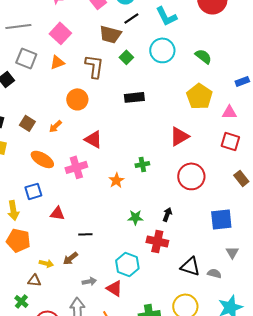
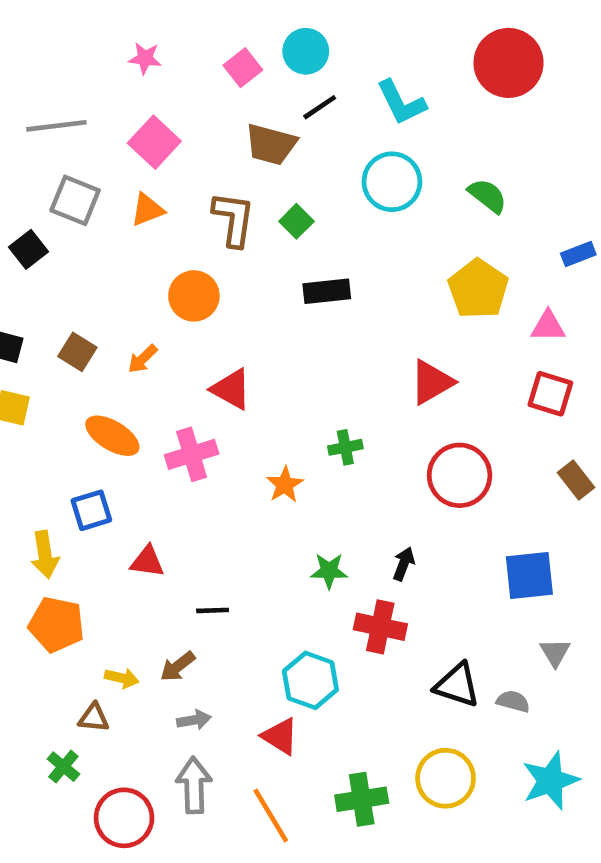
green square: (126, 57) -> (296, 221), moved
gray arrow: (89, 281) -> (194, 720), moved

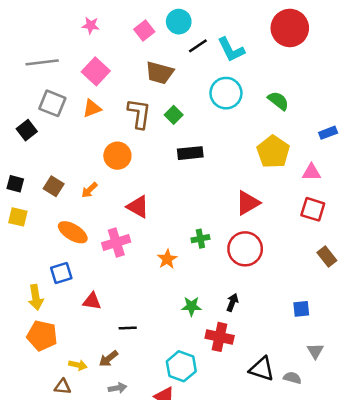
black line: (320, 107) -> (198, 46), moved
red circle: (460, 475) -> (245, 249), moved
blue square: (529, 576) -> (301, 309), size x0.6

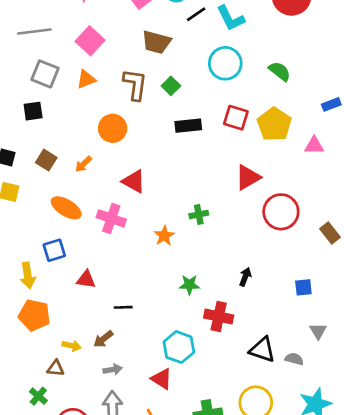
black square: (27, 130) -> (33, 111), moved, turned 30
red square: (313, 209) -> (236, 118), moved
pink cross: (116, 242) -> (111, 218), turned 36
red circle: (245, 249) -> (281, 212), moved
black arrow: (232, 302) -> (245, 277), moved

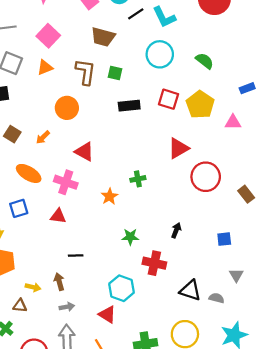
green square: (171, 86) -> (115, 73), turned -32
red triangle: (86, 279) -> (58, 216), moved
brown arrow: (103, 339) -> (59, 282), turned 112

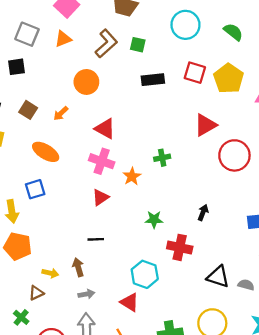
brown L-shape: (85, 72) -> (106, 44), turned 40
pink cross: (66, 182) -> (102, 161), moved
red triangle: (58, 216) -> (100, 197), moved, turned -42
brown triangle: (20, 306) -> (36, 293), turned -32

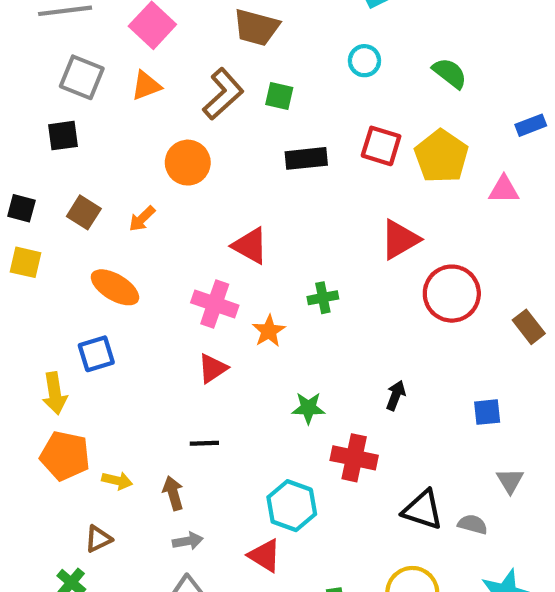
cyan circle: (185, 25) -> (364, 61), size x0.6
red triangle: (105, 129) -> (250, 246), moved
yellow arrow: (50, 273) -> (117, 481), moved

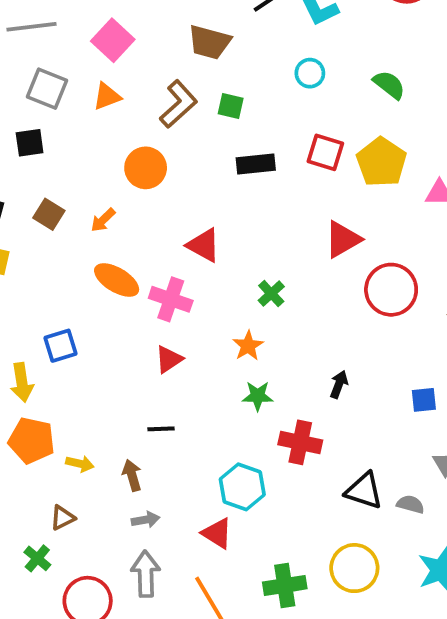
orange ellipse: (115, 287) -> (117, 280), moved
green cross: (323, 298) -> (271, 294), turned -32
orange star: (269, 331) -> (248, 346), moved

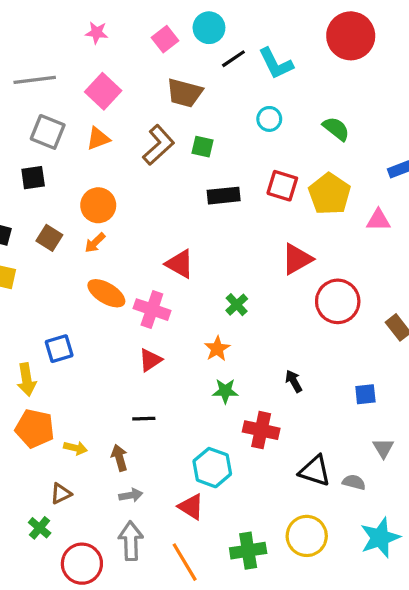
orange circle: (146, 168) -> (98, 205), moved
black arrow: (339, 384) -> (294, 381), turned -50

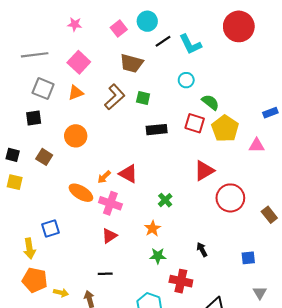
green semicircle: (336, 129) -> (210, 102), moved
orange arrow: (95, 243) -> (104, 177), moved

